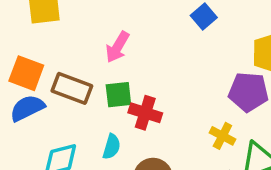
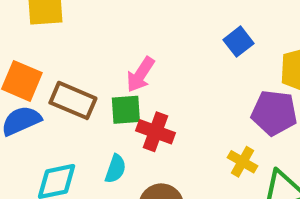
blue square: (204, 17) -> (239, 42), moved
pink arrow: (117, 47) -> (140, 75), moved

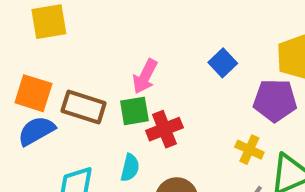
blue square: (239, 42) -> (223, 63), moved
red cross: (156, 132) -> (164, 129), turned -36

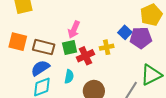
blue square: (223, 63) -> (125, 32), moved
blue semicircle: (36, 131) -> (40, 68), moved
yellow cross: (249, 150) -> (107, 47), moved, turned -32

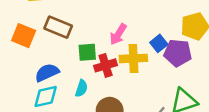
pink arrow: (74, 30) -> (118, 34), moved
brown rectangle: (44, 47) -> (58, 27), moved
yellow cross: (107, 47) -> (133, 58), size x1.5

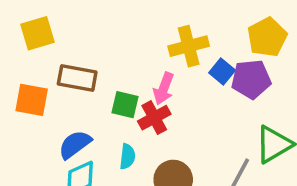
pink arrow: (118, 34) -> (164, 88), moved
green square: (87, 52) -> (125, 105), turned 30
yellow cross: (133, 58) -> (189, 46), moved

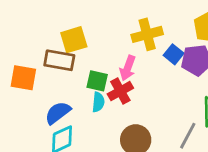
yellow square: (38, 33) -> (74, 40), moved
cyan semicircle: (127, 156) -> (98, 102), moved

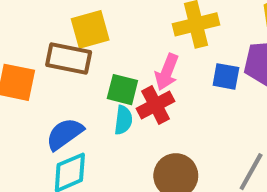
blue square: (174, 54) -> (226, 76), moved, turned -30

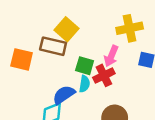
yellow square: (90, 29) -> (66, 29), turned -35
blue semicircle: (65, 134) -> (64, 95), moved

